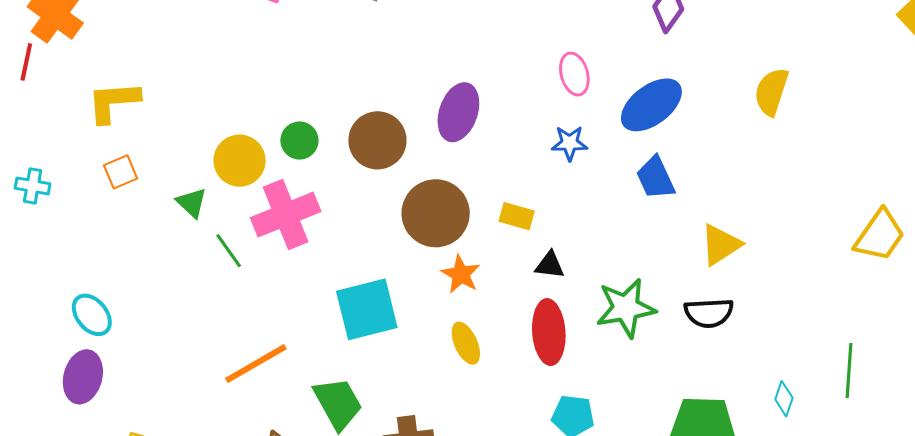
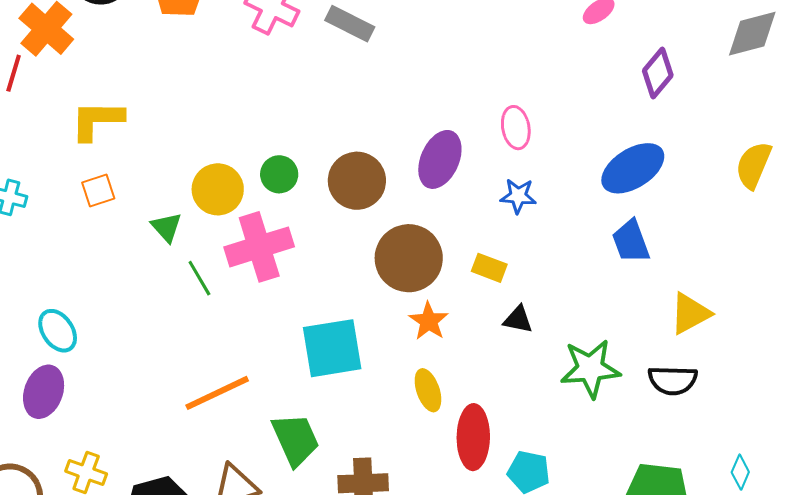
pink ellipse: (574, 74) -> (516, 128), moved
blue star: (569, 143) -> (518, 196), moved
red ellipse: (549, 332) -> (473, 437), moved

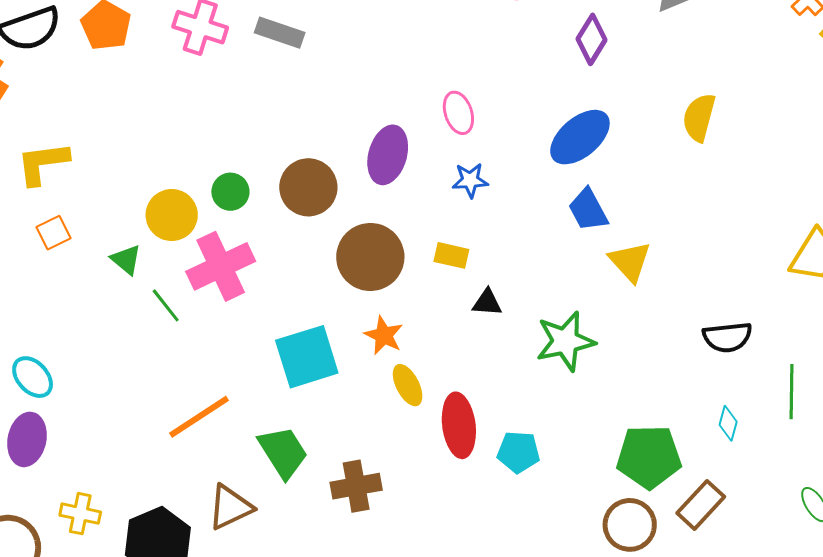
yellow triangle: (690, 313) -> (630, 261), moved, turned -36
orange star: (429, 321) -> (384, 335), moved
black semicircle: (673, 380) -> (727, 337), moved

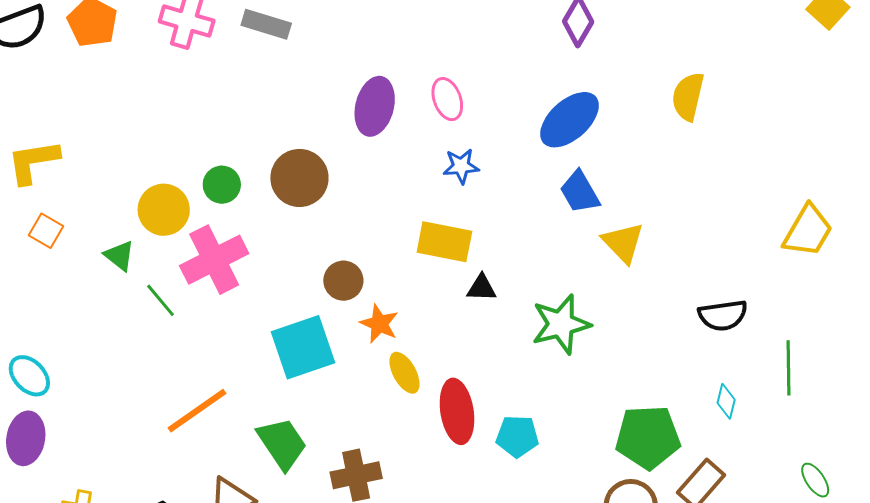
purple ellipse: (388, 155) -> (375, 106), moved
orange square: (53, 233) -> (46, 231), turned -32
yellow rectangle: (451, 255) -> (444, 242), size x1.6
brown circle: (370, 257) -> (343, 281), moved, size x0.6

